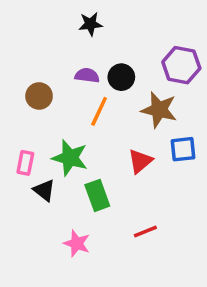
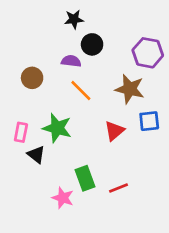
black circle: (121, 77) -> (92, 44), moved
orange line: (99, 111) -> (81, 90), turned -70
green rectangle: (97, 195) -> (85, 178), moved

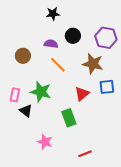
black circle: (92, 44) -> (73, 36), moved
green rectangle: (85, 178) -> (69, 118), moved
red line: (119, 188) -> (85, 154), moved

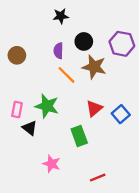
purple semicircle: (51, 44) -> (58, 51), turned -96
brown circle: (23, 56) -> (17, 55), moved
brown star: (93, 64) -> (94, 67), moved
blue square: (107, 87) -> (121, 114), moved, turned -35

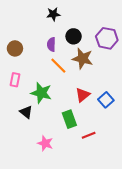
pink rectangle: (17, 110) -> (15, 80), moved
red line: (98, 178) -> (89, 135), moved

